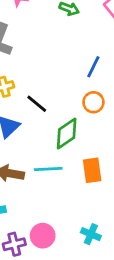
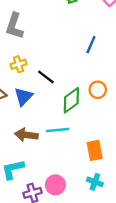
orange circle: (93, 102) -> (98, 90), moved
orange rectangle: (92, 170) -> (95, 150), moved

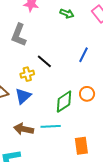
yellow cross: (18, 64) -> (27, 74), moved
black line: (46, 77) -> (44, 61), moved

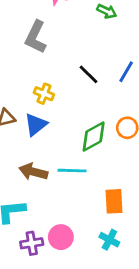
black line: (44, 61) -> (89, 74), moved
yellow cross: (27, 74) -> (44, 94), turned 32

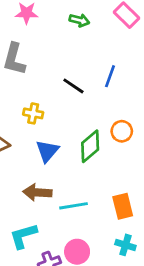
blue triangle: (36, 125) -> (47, 151), moved
cyan line: (72, 171) -> (74, 206), moved

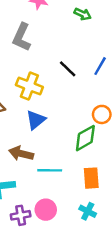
yellow cross: (33, 113) -> (29, 86), size x1.5
green diamond: (90, 146) -> (85, 138), moved

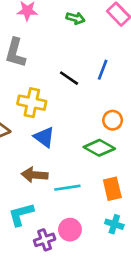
blue triangle: (36, 120) -> (44, 137), turned -35
green diamond: (85, 138) -> (99, 148), turned 68

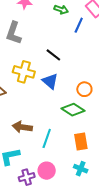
blue line: (103, 70) -> (79, 25), moved
blue triangle: (44, 137) -> (50, 81), moved
cyan line: (67, 188) -> (47, 138), turned -66

